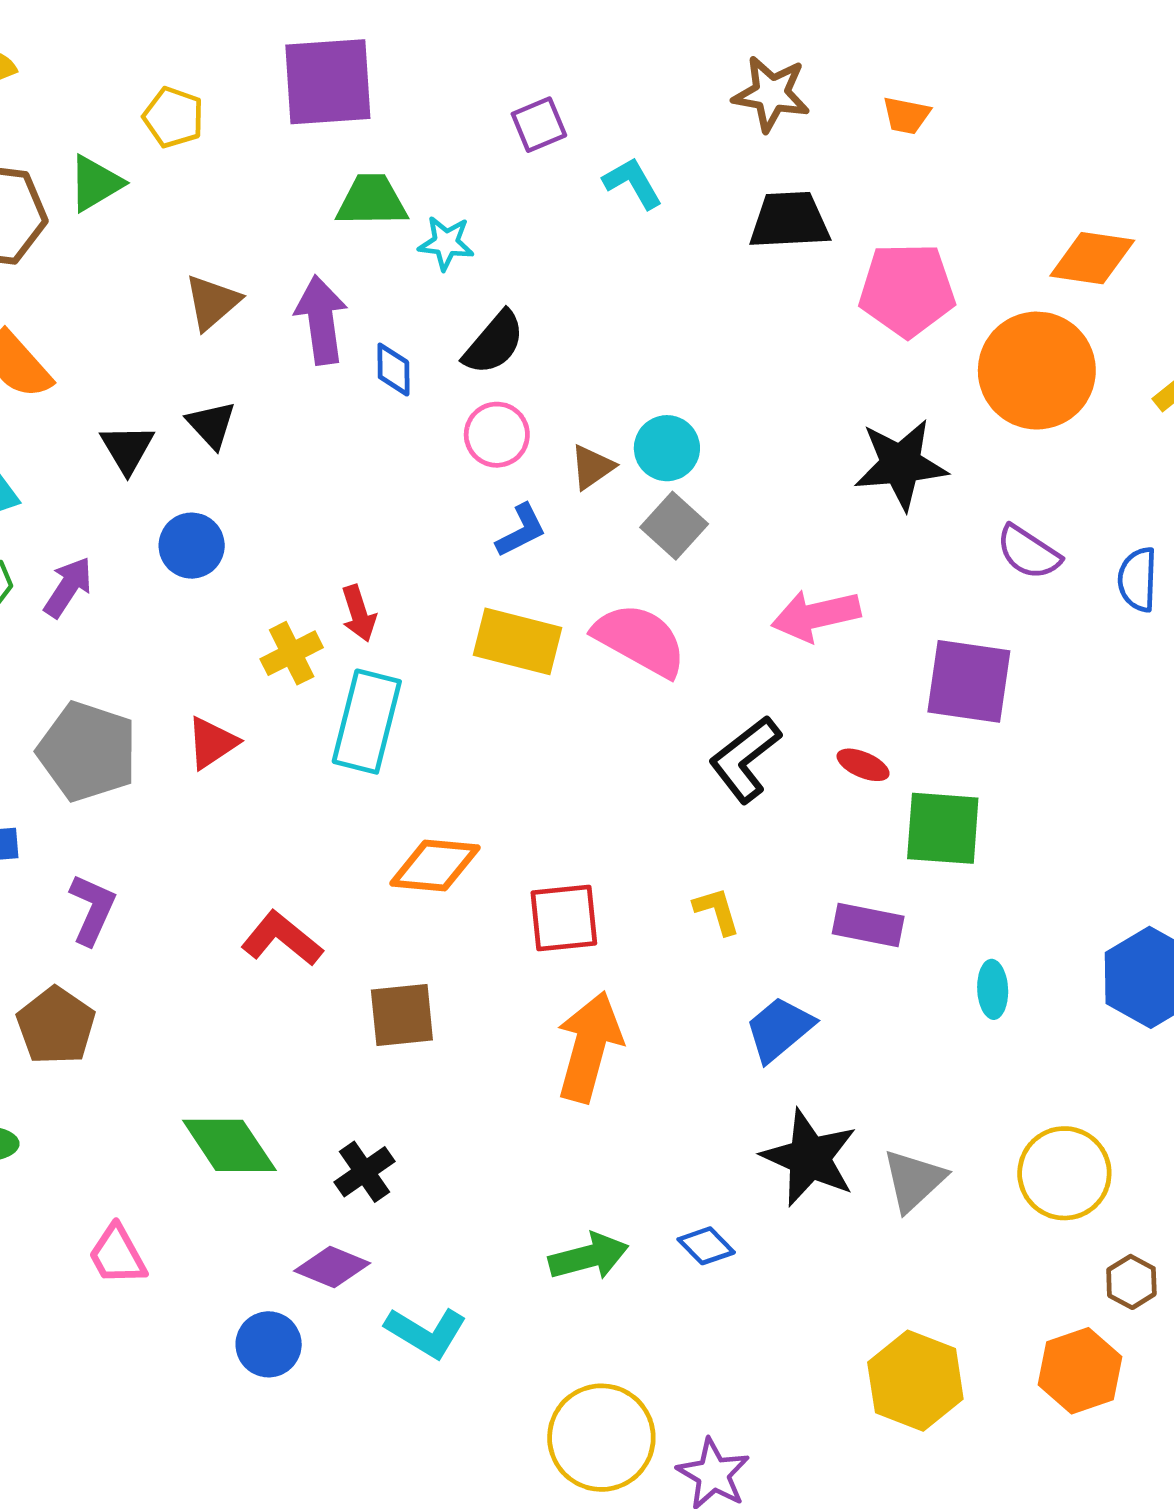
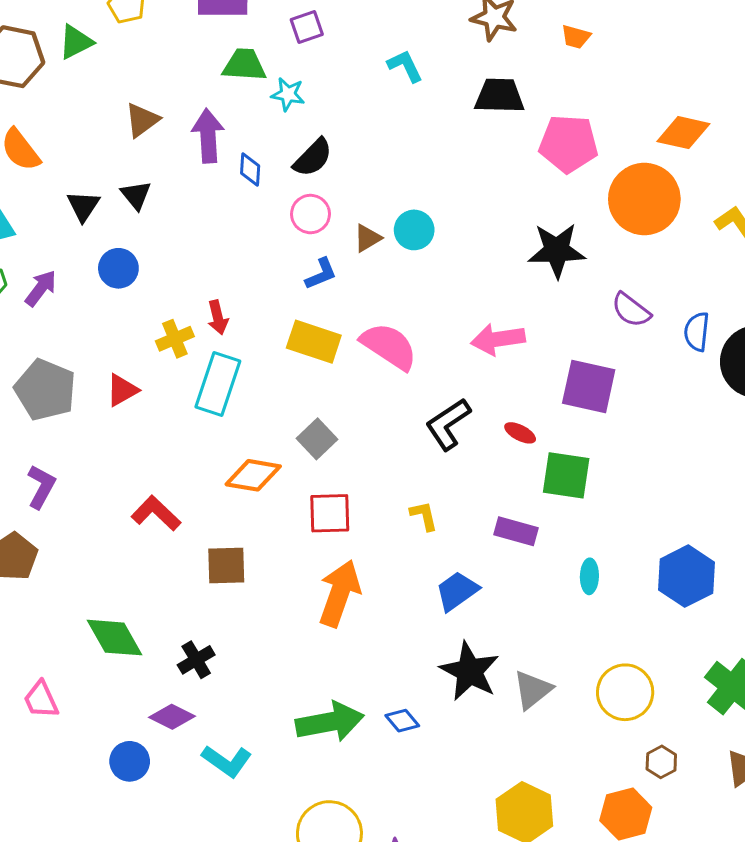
purple square: (539, 125) -> (307, 27), moved
gray square: (674, 526) -> (317, 439), moved
green arrow: (589, 1257) -> (330, 722), size x1.4

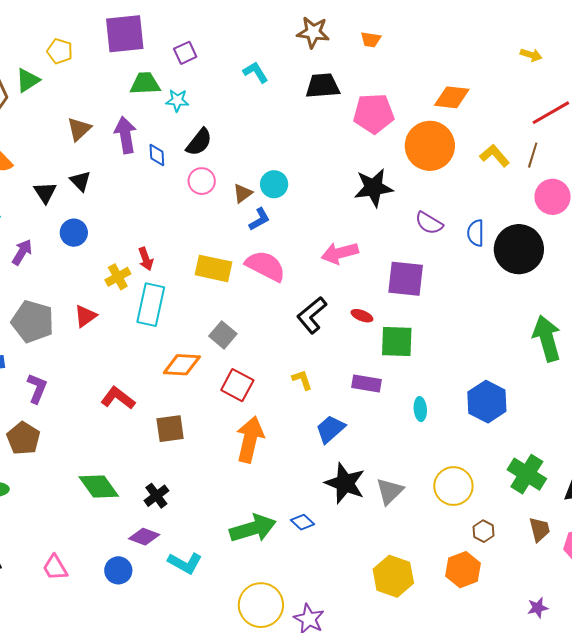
blue L-shape: (321, 274) -> (259, 219), moved
red square: (330, 513) -> (237, 385), turned 36
pink trapezoid: (41, 700) -> (55, 568), moved

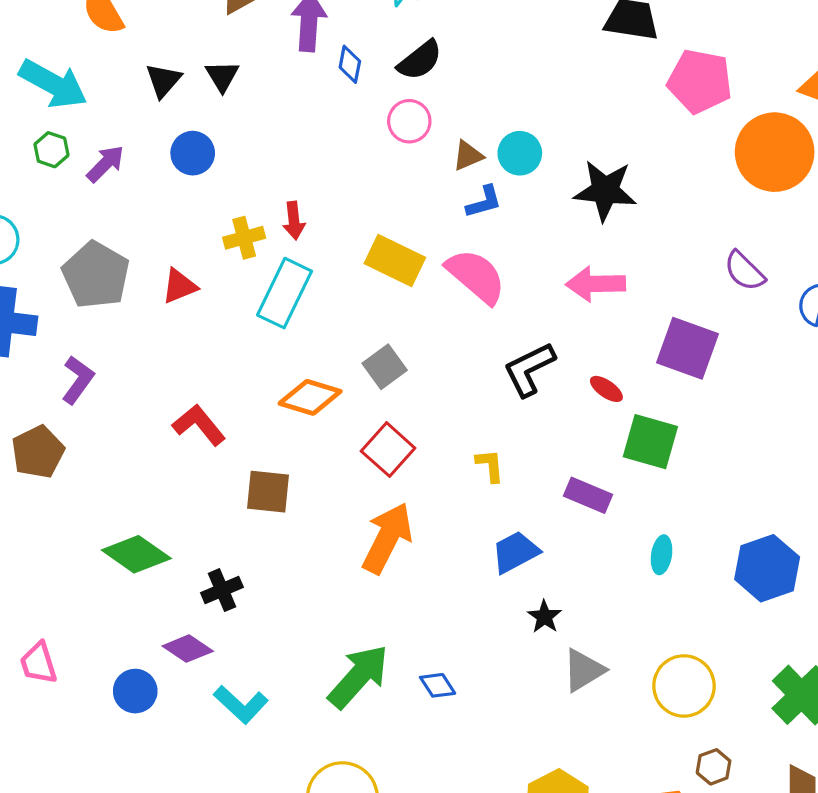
black star: (374, 188) -> (605, 191), moved
black star: (345, 483) -> (544, 617), moved, size x0.5
green diamond: (99, 487) -> (136, 554), turned -33
green arrow: (253, 528) -> (359, 676), turned -45

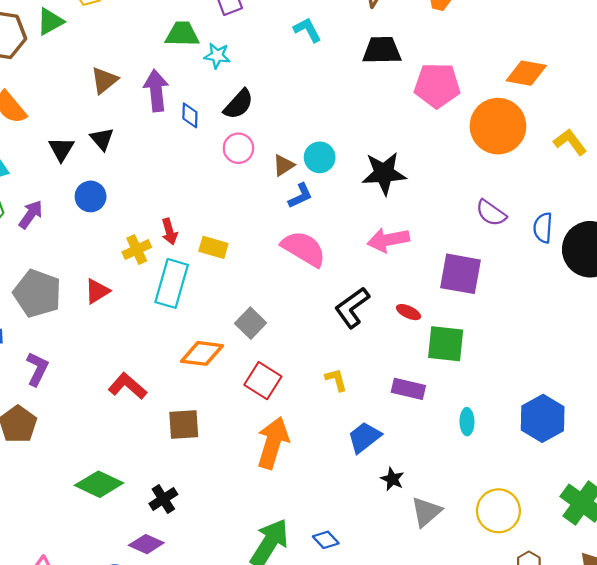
yellow rectangle: (395, 261) -> (213, 247), moved, size x0.7

